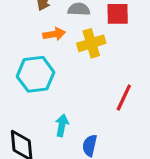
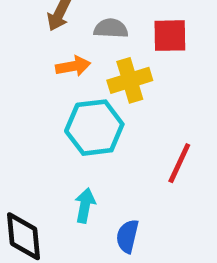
cyan hexagon: (36, 74) -> (94, 128), moved

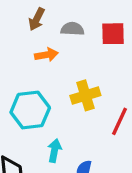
yellow cross: (130, 80) -> (85, 95), moved
cyan hexagon: (94, 128) -> (30, 110), moved

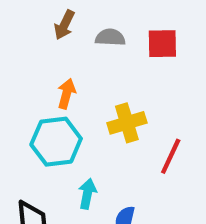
orange arrow: (46, 55) -> (66, 94), moved, turned -65

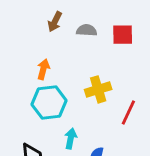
orange arrow: (66, 94) -> (43, 69), moved

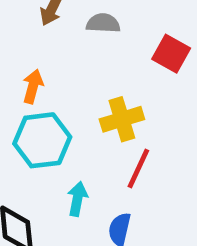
red square: (123, 35) -> (171, 54), moved, turned 30
red line: (128, 113) -> (138, 168), moved

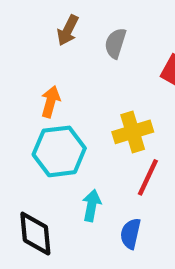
gray semicircle: (103, 23) -> (115, 43), turned -76

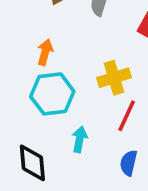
blue semicircle: (131, 234) -> (129, 163), moved

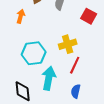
orange arrow: (45, 52) -> (21, 16), moved
cyan arrow: (80, 139) -> (49, 78), size x1.6

